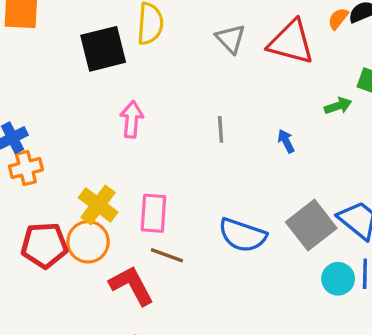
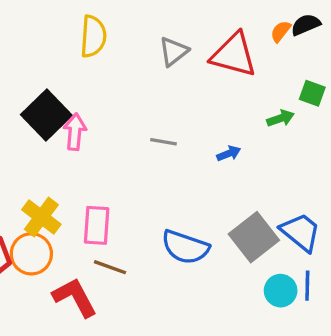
gray triangle: (231, 39) -> (174, 51), turned 36
black square: (103, 49) -> (46, 115), moved, turned -30
gray line: (221, 129) -> (163, 142), turned -76
blue arrow: (286, 141) -> (229, 153), turned 95

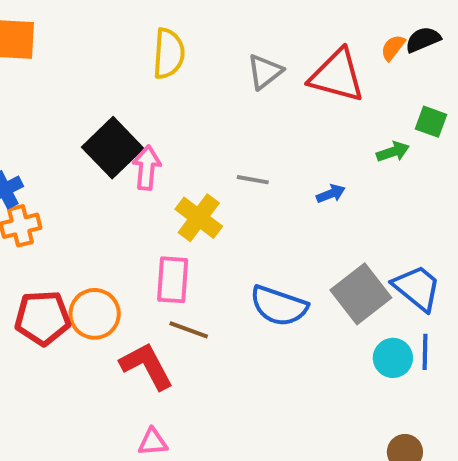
yellow cross: (41, 217) -> (199, 218), moved

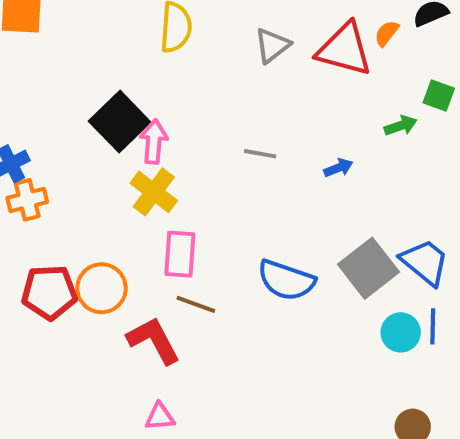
orange semicircle: (393, 48) -> (387, 33), moved
yellow cross: (199, 218) -> (154, 192), moved

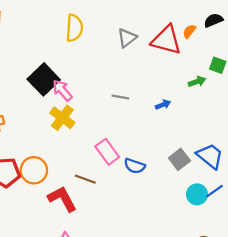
pink arrow: (154, 142) -> (62, 90), turned -45
pink rectangle: (180, 254) -> (107, 152), moved, turned -40
gray square: (369, 268) -> (179, 159), size x0.7
blue semicircle: (286, 280) -> (135, 166), size x0.7
blue line: (433, 326) -> (214, 191), turned 54

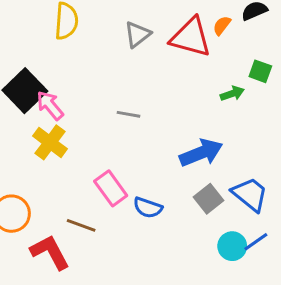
blue arrow: (163, 105) -> (201, 153), moved, size x2.0

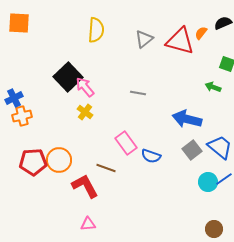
green arrow: (232, 94) -> (213, 87), moved, turned -140
yellow cross: (50, 142) -> (85, 112), size x0.7
blue arrow: (201, 153) -> (187, 119), turned -144

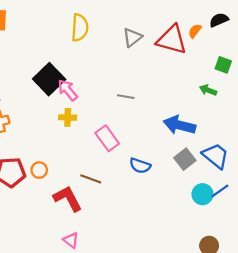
yellow cross: (85, 112) -> (68, 117), turned -35
pink rectangle: (126, 143) -> (107, 138), moved
orange circle: (59, 160) -> (39, 170), size x0.6
pink triangle: (88, 224) -> (71, 240), turned 42

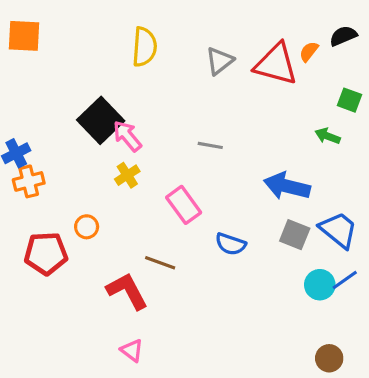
yellow cross: (68, 117) -> (127, 175), turned -35
gray square: (185, 159) -> (295, 235), turned -30
orange circle: (39, 170) -> (87, 227), moved

